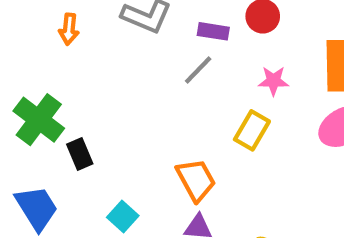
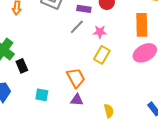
pink star: (273, 81) -> (100, 32), moved
cyan square: (123, 217) -> (42, 95), turned -32

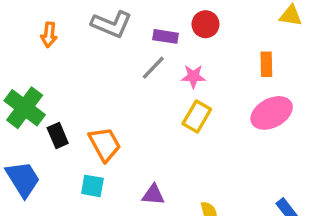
orange rectangle: (142, 25) -> (266, 64), size x0.6
orange trapezoid: (76, 78) -> (105, 144), moved

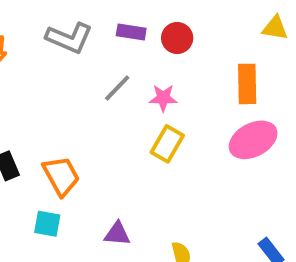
purple rectangle: (166, 36) -> (131, 32), moved
orange rectangle: (266, 64) -> (247, 84), size x1.4

